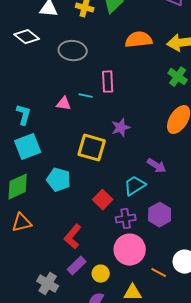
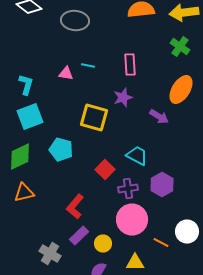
pink rectangle: (108, 82) -> (130, 64), moved
purple arrow: (157, 166) -> (159, 116), moved
cyan trapezoid: (135, 186) -> (137, 156), turned 60

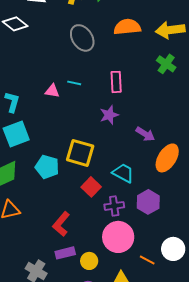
gray ellipse: (75, 20) -> (82, 38), moved, turned 52
orange ellipse: (181, 90) -> (167, 158), moved
yellow square: (94, 118) -> (80, 153), moved
purple rectangle: (79, 236) -> (65, 253), turned 30

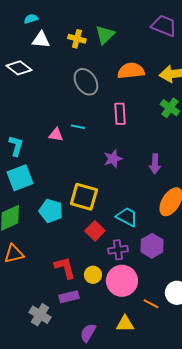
pink rectangle: (116, 82) -> (120, 114), moved
purple arrow: (145, 134) -> (155, 164), moved, turned 60
red L-shape: (61, 224) -> (65, 268), turned 125
yellow circle: (89, 261) -> (93, 275), moved

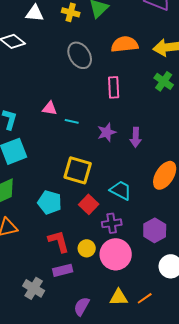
cyan line: (78, 127) -> (72, 121), moved
purple arrow: (155, 164) -> (136, 137), moved
cyan pentagon: (51, 211) -> (50, 202), moved
purple hexagon: (152, 246) -> (155, 230), moved
orange line: (151, 304) -> (145, 298), moved, turned -63

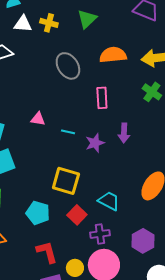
yellow cross: (71, 12) -> (49, 23), moved
cyan line: (72, 121) -> (68, 132), moved
purple arrow: (136, 137) -> (124, 133), moved
yellow circle: (87, 248) -> (75, 268), moved

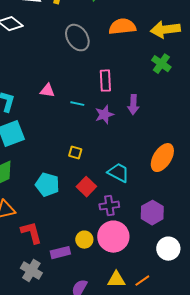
pink rectangle: (102, 98) -> (105, 81), moved
yellow square: (66, 181) -> (75, 153), size x0.5
red L-shape: (47, 252) -> (31, 233), moved

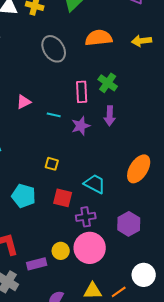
yellow arrow: (165, 30) -> (142, 41), size x0.7
green cross: (161, 64) -> (108, 83), moved
pink triangle: (47, 91) -> (24, 102), turned -35
red square: (86, 187) -> (63, 198), turned -30
white circle: (168, 249) -> (144, 275), moved

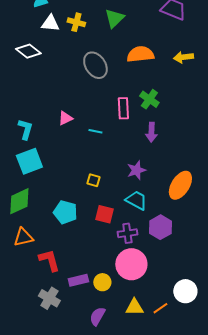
purple star: (81, 126) -> (136, 170), moved
purple hexagon: (129, 224) -> (160, 227), moved
yellow circle: (61, 251) -> (102, 282), moved

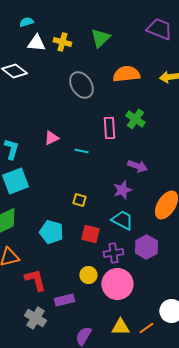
purple arrow: (151, 132) -> (137, 166), moved, turned -72
yellow circle: (102, 282) -> (88, 275), moved

